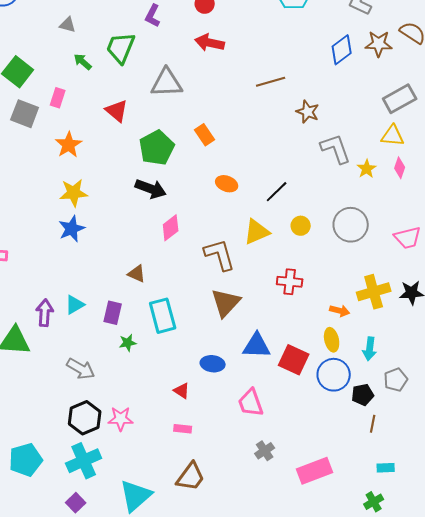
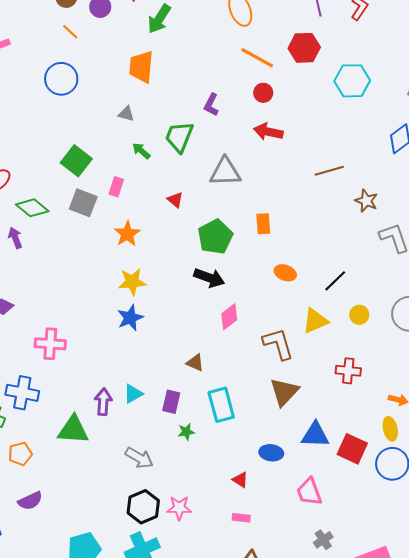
red triangle: (117, 111) -> (175, 200), size x0.7
orange rectangle: (205, 135) -> (263, 224), turned 30

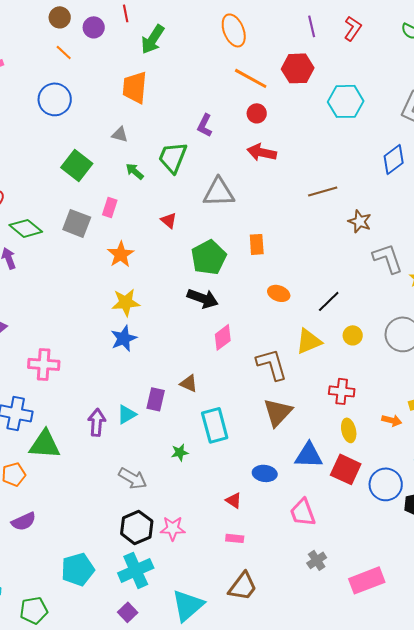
green square: (76, 161) -> (77, 165), moved
purple rectangle: (171, 402) -> (156, 399), moved
yellow ellipse: (390, 429) -> (349, 430), moved
green triangle: (73, 430) -> (45, 444), moved

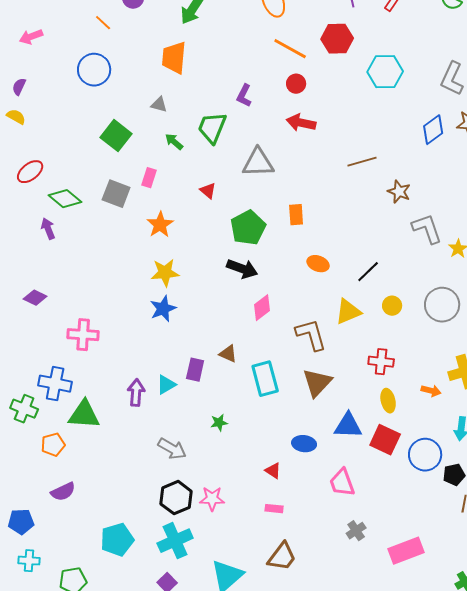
cyan rectangle: (215, 425) -> (265, 379), moved

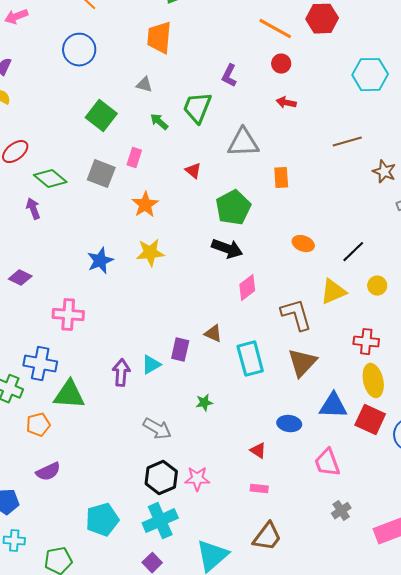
cyan hexagon: (385, 72) -> (370, 75), moved
red arrow: (301, 123) -> (286, 103), size x0.7
orange rectangle: (296, 215) -> (281, 178), moved
blue star: (163, 309) -> (100, 261), moved
yellow ellipse: (388, 401) -> (373, 381), size x1.4

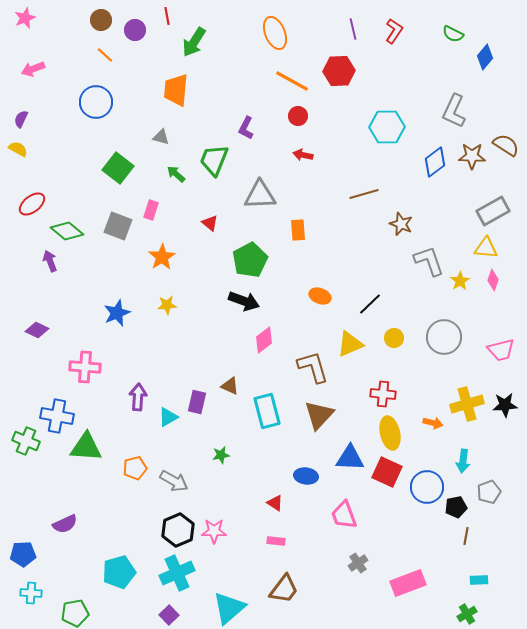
yellow star: (150, 253) -> (167, 305), size x0.7
purple arrow: (121, 373) -> (138, 397), moved
orange pentagon: (38, 425) -> (135, 468), moved

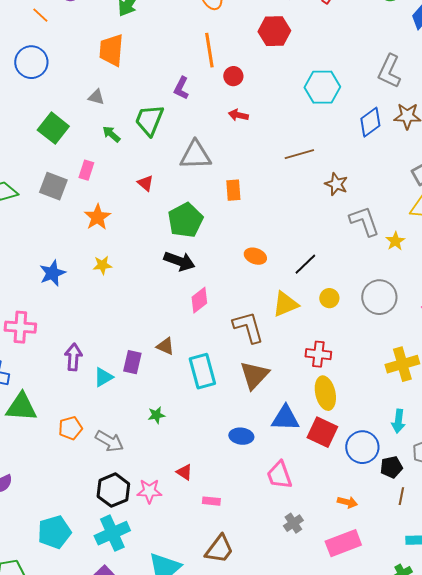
orange line: (292, 81) -> (209, 50), moved, turned 52
orange arrow: (433, 423) -> (347, 502), moved
red triangle: (275, 503) -> (184, 472), moved

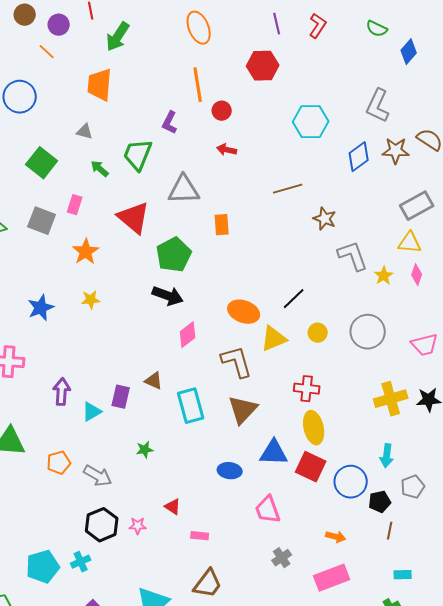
orange line: (40, 15) -> (47, 52), moved
red triangle: (145, 183) -> (134, 218), size x2.0
orange ellipse: (255, 256) -> (244, 312), moved, size x1.4
pink star: (149, 491) -> (138, 526), size x0.7
cyan cross: (112, 533) -> (81, 562), moved, size x0.6

